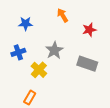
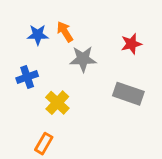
orange arrow: (63, 15) -> (65, 32), moved
gray star: (54, 50) -> (83, 59), moved, turned 30

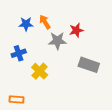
red star: (131, 44) -> (76, 30), moved
orange rectangle: (44, 144) -> (17, 99), moved, turned 64

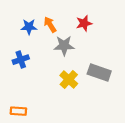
red star: (76, 30) -> (84, 23), moved
yellow cross: (40, 71) -> (69, 80), moved

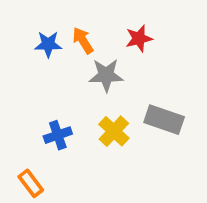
blue cross: (21, 60) -> (58, 135), moved
orange rectangle: (18, 111) -> (31, 183), turned 49

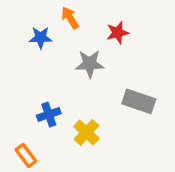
orange arrow: (83, 40) -> (70, 18), moved
yellow cross: (114, 131) -> (86, 132), moved

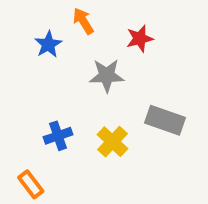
blue star: (41, 38) -> (48, 44), turned -30
yellow cross: (86, 132) -> (112, 142), moved

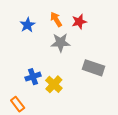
orange arrow: (83, 21) -> (56, 19), moved
yellow cross: (112, 142) -> (54, 84), moved

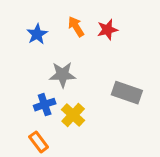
gray star: (60, 43) -> (63, 75), moved
orange rectangle: (18, 104) -> (39, 142), moved

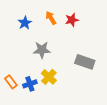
blue cross: (45, 105) -> (30, 84), moved
orange rectangle: (39, 142) -> (11, 82), moved

